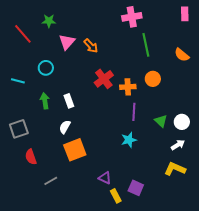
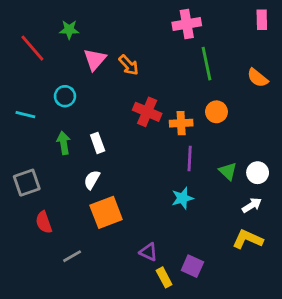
red cross: (104, 79) -> (147, 112), turned -30

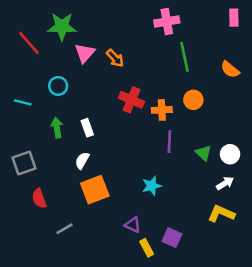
green star: (69, 30) -> (62, 27), size x1.6
cyan star: (183, 198) -> (152, 186), moved

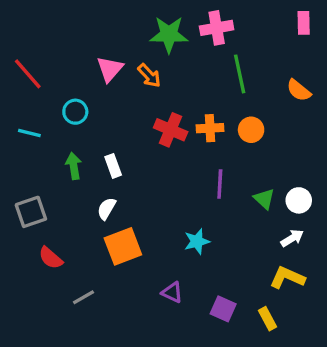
green star: (62, 27) -> (169, 34), moved
red line: (29, 43) -> (28, 74), moved
orange cross: (162, 110) -> (210, 128), moved
red semicircle: (39, 198) -> (51, 258), turned -30
yellow rectangle: (147, 248) -> (267, 319), moved

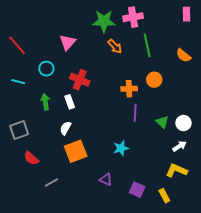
orange arrow: (149, 76) -> (115, 46), moved
orange cross: (210, 128) -> (129, 89), moved
red cross: (171, 130) -> (80, 80), moved

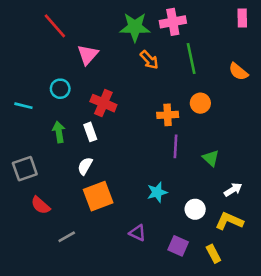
red line: (17, 45) -> (55, 26), moved
white circle: (183, 123) -> (195, 209), moved

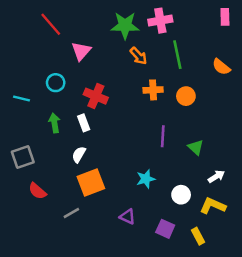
orange cross: (168, 115) -> (153, 90), moved
gray line: (67, 237) -> (71, 213), moved

